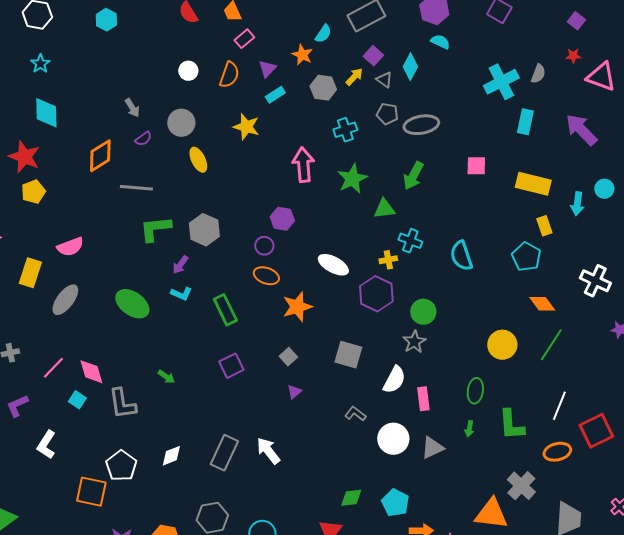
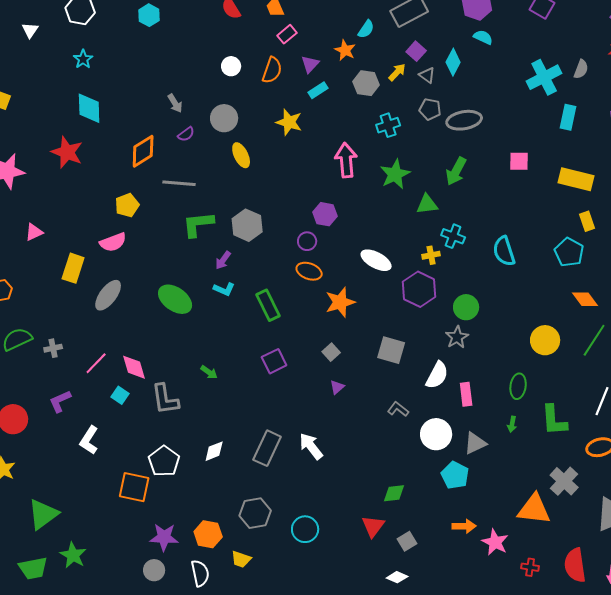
yellow pentagon: (33, 192) -> (127, 205), moved
cyan pentagon: (395, 503) -> (455, 475), moved

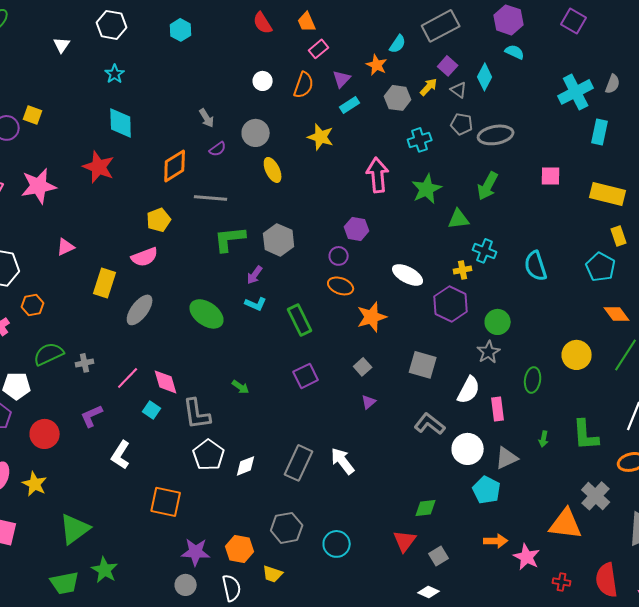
green ellipse: (518, 386) -> (533, 380), moved
gray L-shape: (398, 409) -> (430, 424), size x1.4
white pentagon: (164, 461) -> (209, 455), moved

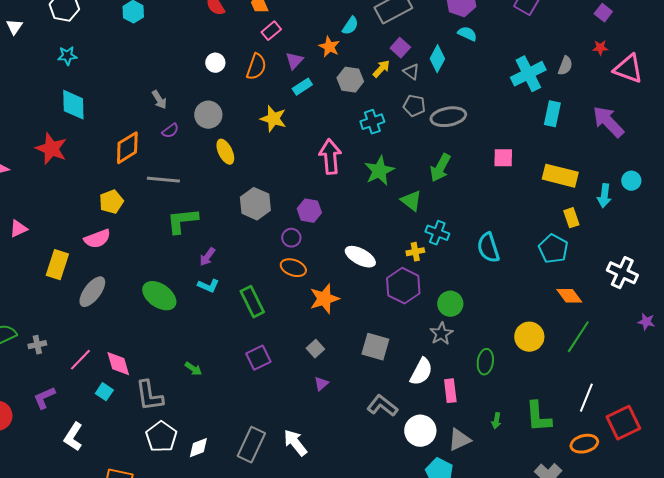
cyan star: (115, 74) -> (67, 56), turned 30
green triangle: (459, 219) -> (411, 201), turned 45
gray hexagon: (279, 240) -> (255, 204), moved

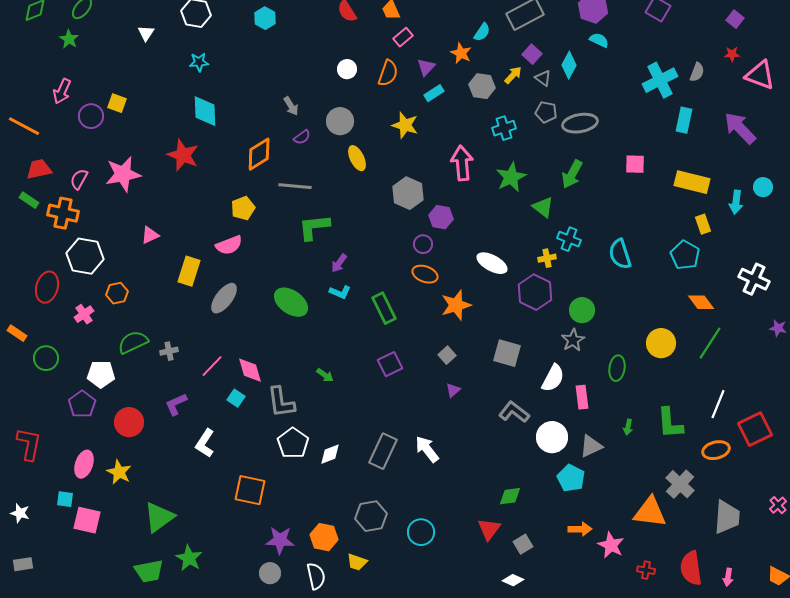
gray hexagon: (255, 204) -> (408, 193), moved

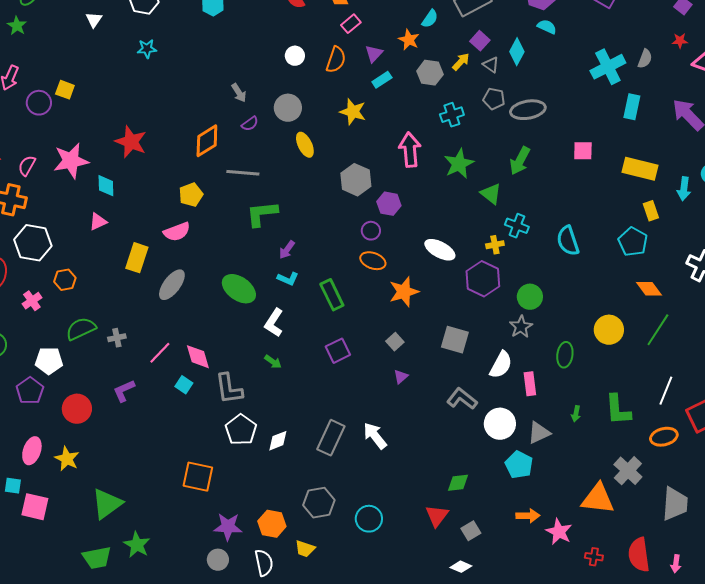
cyan diamond: (205, 111) -> (106, 186), moved, size x0.7
white L-shape: (205, 443) -> (274, 323), moved

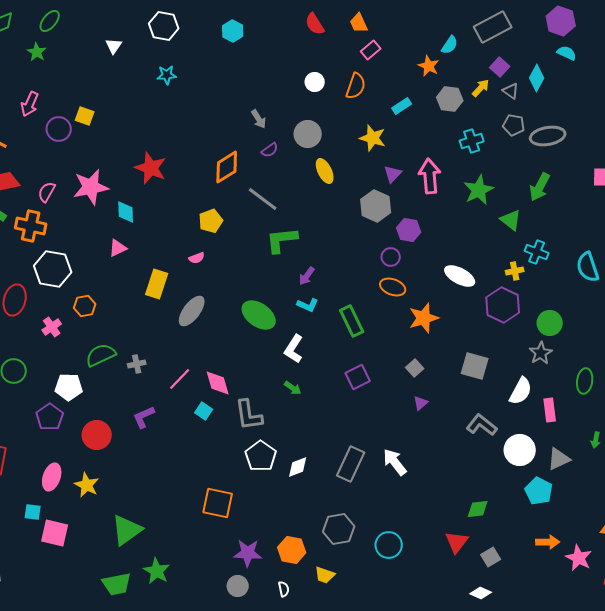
purple triangle: (374, 54) -> (393, 174), moved
gray line: (243, 173) -> (263, 199), turned 32
pink semicircle: (177, 232) -> (197, 258), size x0.6
white semicircle: (264, 563) -> (284, 589), size x0.6

